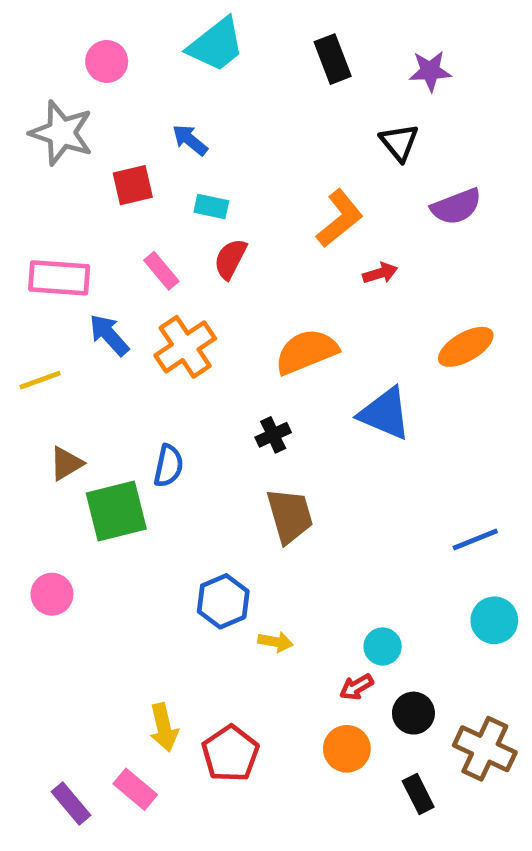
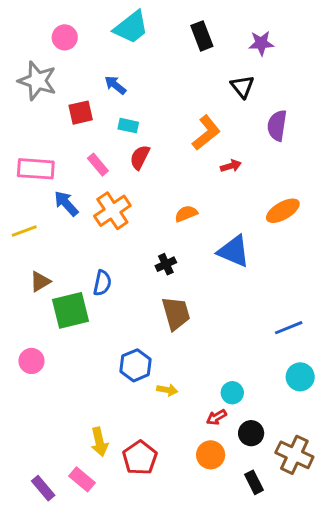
purple semicircle: (456, 207) -> (277, 126), turned 120
orange semicircle: (306, 352) -> (186, 214), size x0.6

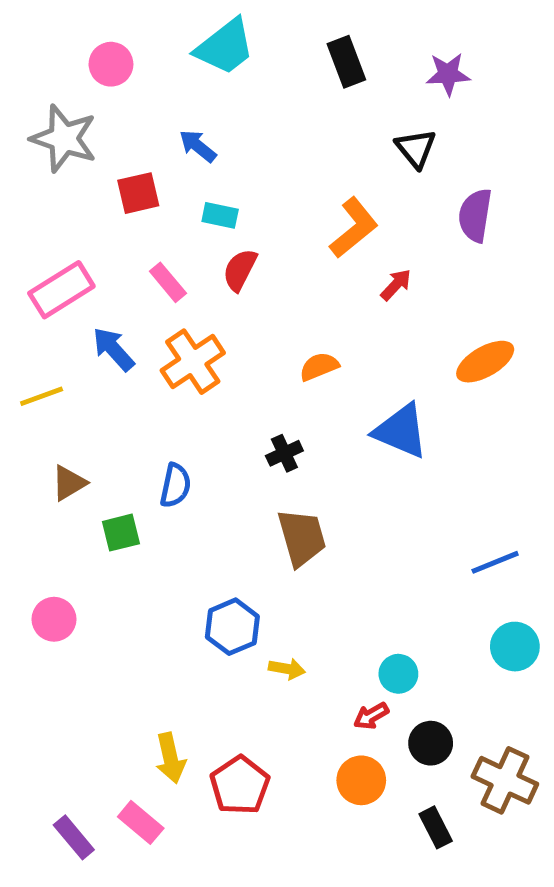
red arrow: (231, 166) -> (396, 285), turned -30
pink rectangle: (36, 169) -> (61, 290), turned -36
green square: (70, 310) -> (121, 533), size x0.6

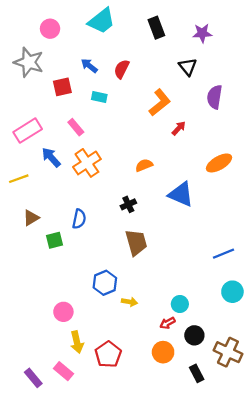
red semicircle: (240, 270) -> (122, 69), moved
pink circle: (54, 619) -> (63, 312), moved

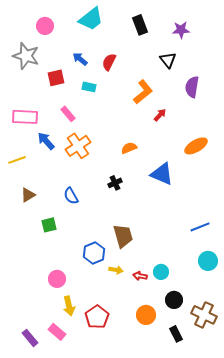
pink rectangle: (28, 131) -> (25, 117), turned 35
blue semicircle: (79, 219) -> (71, 196), turned 138
green square: (54, 240) -> (49, 225), moved
brown trapezoid: (136, 242) -> (123, 236), moved
red arrow: (168, 323) -> (140, 276), moved, turned 40

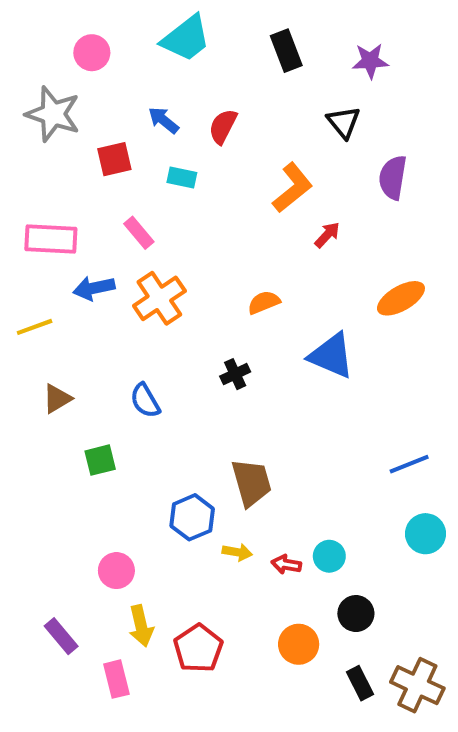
blue arrow: (46, 141) -> (94, 288), turned -60
brown cross: (204, 315) -> (417, 685), moved
pink rectangle: (57, 332) -> (116, 679), turned 36
purple rectangle: (30, 338) -> (61, 636), moved

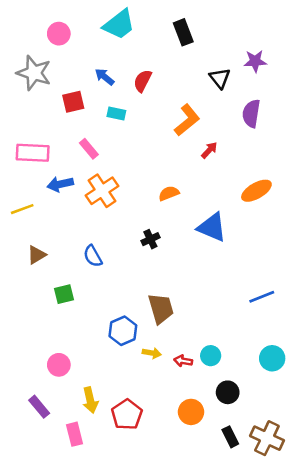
purple star: (370, 61) -> (255, 61), moved
cyan circle: (426, 534) -> (272, 358), moved
pink circle: (116, 571) -> (59, 365), moved

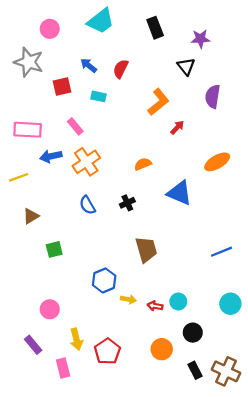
purple star: (255, 61) -> (200, 39), moved
blue semicircle: (93, 256) -> (87, 205), moved
brown trapezoid: (161, 309) -> (146, 249), moved

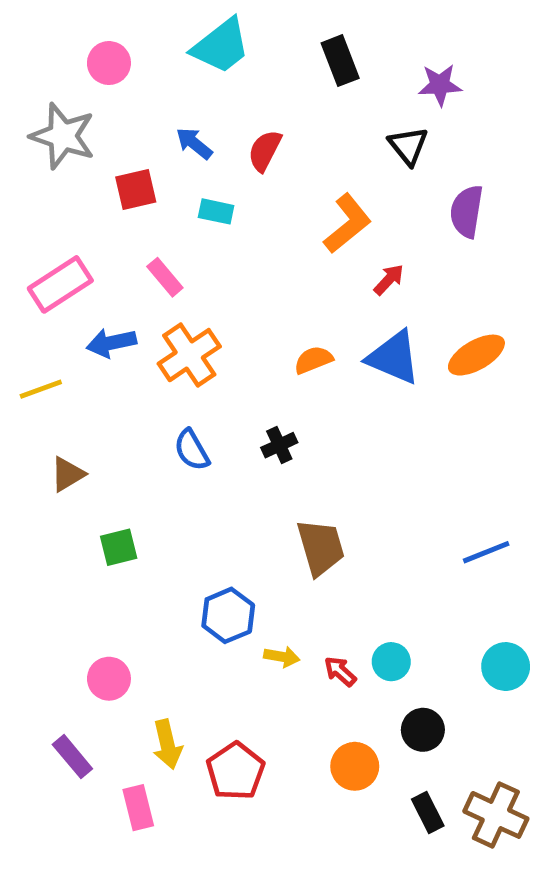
pink rectangle: (28, 130) -> (60, 284), turned -36
blue triangle: (179, 193) -> (394, 357), moved
red arrow: (155, 306) -> (340, 671), turned 32

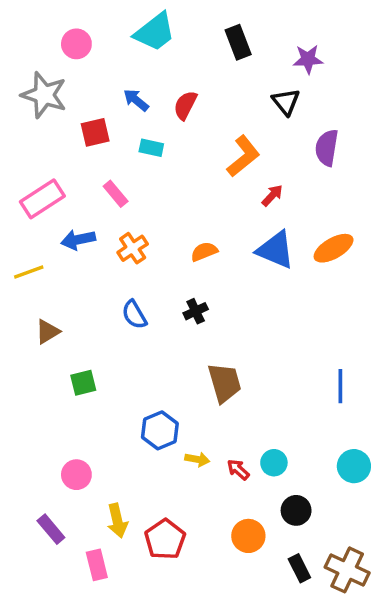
orange cross: (189, 355) -> (133, 248), size x0.7
orange semicircle: (313, 360) -> (204, 252), moved
blue line: (486, 552) -> (340, 386), turned -68

